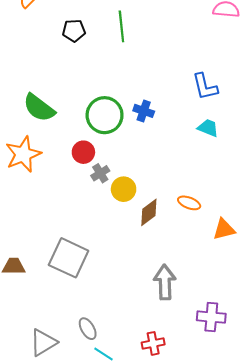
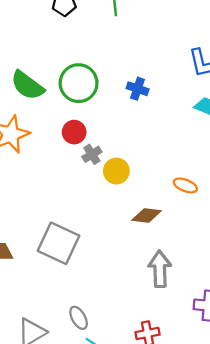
green circle: (105, 115) -> (79, 83), moved
brown diamond: (149, 212) -> (146, 216), moved, turned 44

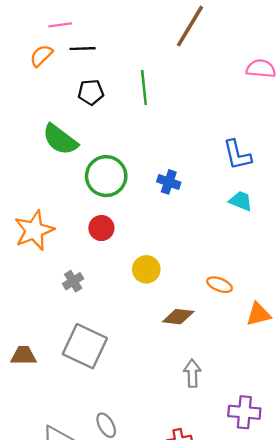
green semicircle: (27, 85) -> (60, 139), moved
gray cross: (92, 154) -> (73, 281), moved
gray arrow: (160, 269) -> (192, 373), size x0.7

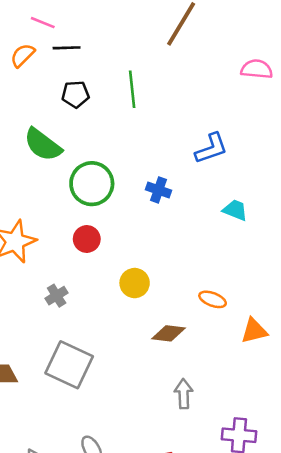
pink line: (60, 25) -> (43, 23), turned 30
blue L-shape: (237, 155) -> (211, 148), moved, turned -96

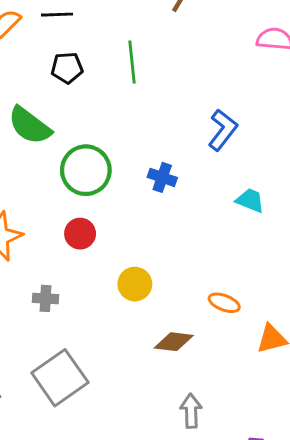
blue L-shape: (211, 148) -> (223, 130), turned -33
gray cross: (57, 296) -> (45, 298), turned 35
gray square: (69, 365) -> (60, 378), turned 30

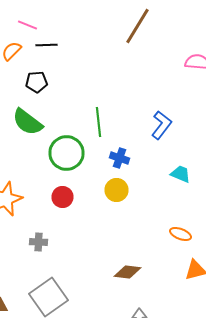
green line: (132, 62) -> (98, 122), moved
black pentagon: (67, 68) -> (36, 82), moved
yellow circle: (135, 284) -> (116, 190), moved
orange ellipse: (224, 303) -> (180, 234), moved

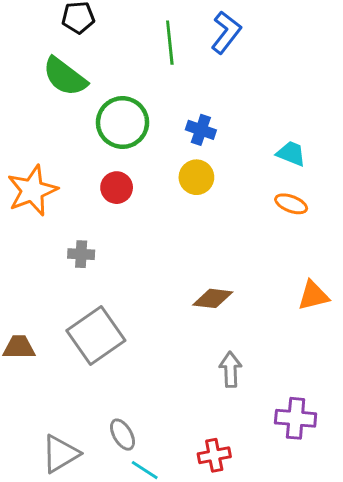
green line: (98, 122) -> (170, 43), moved
blue L-shape: (162, 125) -> (226, 32), moved
orange ellipse: (180, 234) -> (291, 204), moved

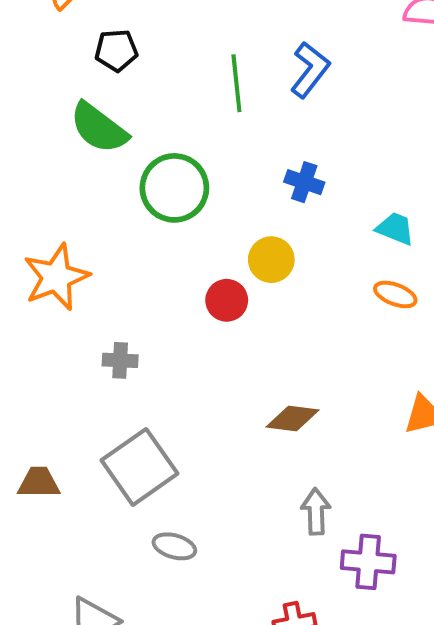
blue cross: (201, 130) -> (304, 182), moved
red circle: (117, 188) -> (227, 300), moved
purple cross: (296, 418) -> (368, 562), moved
gray ellipse: (123, 435) -> (174, 546), moved, turned -44

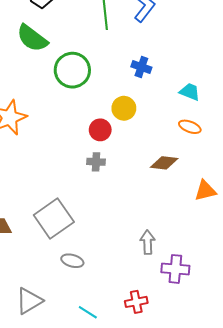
gray cross: (120, 360) -> (96, 162), moved
brown diamond: (293, 418) -> (164, 163), moved

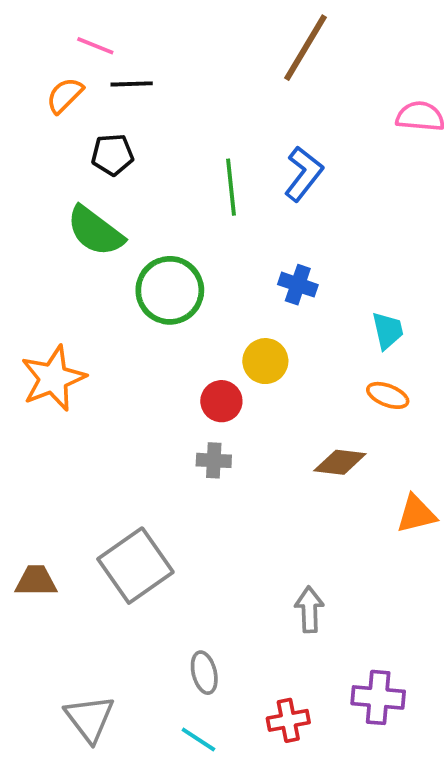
cyan trapezoid: (190, 92) -> (388, 330), turned 55
gray ellipse: (72, 261) -> (204, 673), moved, turned 60
purple cross: (175, 269) -> (378, 697), moved
gray triangle: (29, 301) -> (90, 718), turned -36

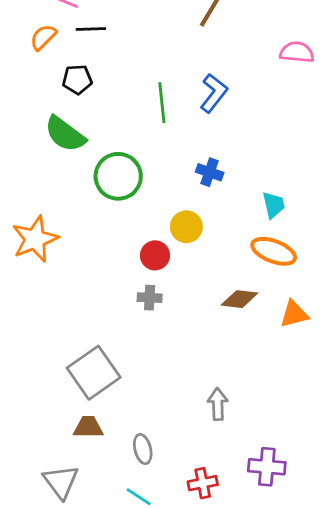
orange ellipse: (388, 395) -> (274, 251), size x1.5
orange triangle: (416, 514) -> (294, 314), moved
brown trapezoid: (36, 581) -> (88, 427), moved

